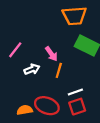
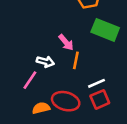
pink line: (15, 50) -> (30, 80), moved
white arrow: (32, 69) -> (45, 62), turned 40

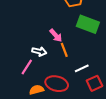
orange line: (76, 60) -> (64, 50), turned -32
red square: (100, 99) -> (94, 83), moved

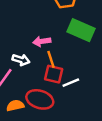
pink arrow: (56, 35) -> (42, 41), turned 120
red square: (94, 83) -> (54, 74), moved, turned 35

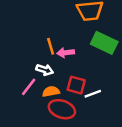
orange line: (51, 59) -> (51, 46), moved
orange semicircle: (15, 106) -> (51, 91), moved

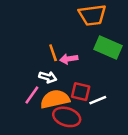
orange semicircle: (51, 91) -> (55, 99), size x1.6

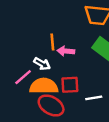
red square: (81, 92) -> (70, 85), turned -30
white line: (98, 100) -> (94, 98), moved

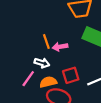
orange semicircle: (44, 86) -> (48, 82), size x0.7

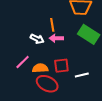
orange line: (46, 42) -> (52, 25), moved
white arrow: (42, 63) -> (37, 39), moved

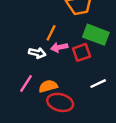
orange line: (52, 25) -> (51, 33), turned 48
red square: (61, 66) -> (82, 52), moved

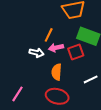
pink line: (26, 83) -> (17, 94), moved
orange semicircle: (48, 86) -> (57, 72), moved, turned -70

